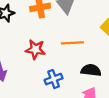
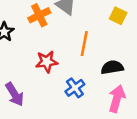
orange line: (72, 43) -> (84, 44), turned -60

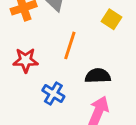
blue cross: (75, 88) -> (53, 93), turned -30

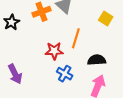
red star: (26, 60) -> (54, 51), moved

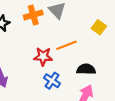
orange line: (76, 38) -> (66, 45), turned 48

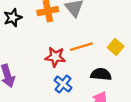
yellow square: (99, 27) -> (116, 47), moved

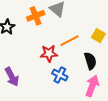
black semicircle: (101, 74) -> (90, 61), turned 78

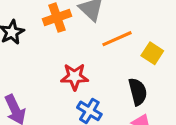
orange line: (70, 41) -> (117, 39), moved

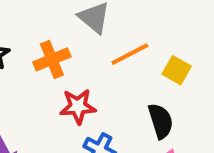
orange cross: (57, 18) -> (52, 59), moved

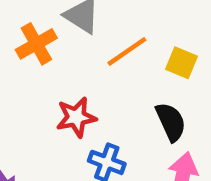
orange cross: (52, 59) -> (36, 44), moved

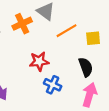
yellow square: (181, 63) -> (93, 38), turned -32

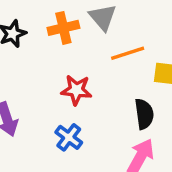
blue cross: (53, 85) -> (69, 137), moved

